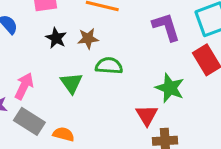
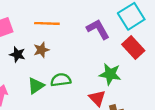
green semicircle: (109, 66) -> (61, 80), moved
green triangle: (71, 83) -> (36, 86), turned 42

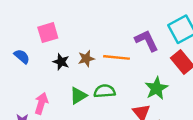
orange line: (47, 23) -> (116, 57), moved
green star: (110, 74) -> (156, 88), turned 30

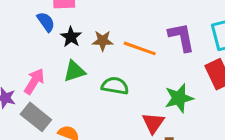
blue semicircle: (22, 56) -> (46, 22), moved
green triangle: (78, 96) -> (74, 71), moved

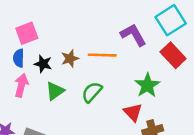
blue semicircle: (46, 22) -> (19, 58), turned -126
pink arrow: (34, 81) -> (21, 85), moved
green semicircle: (115, 86) -> (92, 92), turned -40

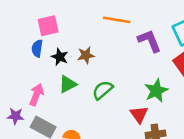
orange line: (102, 55) -> (117, 20), moved
pink arrow: (21, 85) -> (36, 95), moved

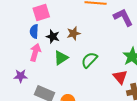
pink arrow: (36, 95) -> (35, 52), moved
purple star: (15, 116) -> (21, 76), moved

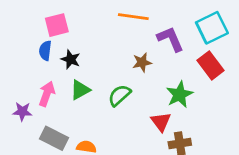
brown star: (74, 33) -> (142, 62), moved
pink arrow: (35, 52) -> (47, 94), moved

